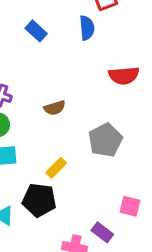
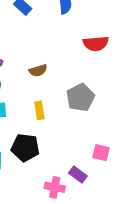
yellow rectangle: (56, 168) -> (39, 110), moved, turned -54

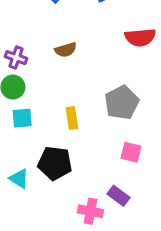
brown semicircle: (38, 71) -> (66, 50), moved
pink square: (101, 153) -> (131, 152), moved

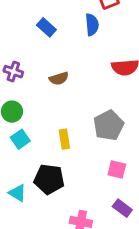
purple cross: (16, 58) -> (13, 72), moved
cyan square: (22, 118) -> (20, 139), turned -30
purple rectangle: (119, 196) -> (122, 208), moved

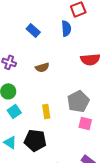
pink square: (117, 169) -> (85, 123), moved
cyan triangle: (17, 193) -> (10, 142), moved

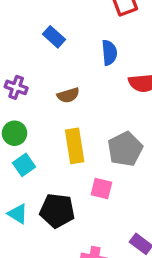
blue semicircle: (66, 28) -> (109, 53), moved
yellow rectangle: (46, 111) -> (75, 146), moved, size x1.5
pink square: (85, 123) -> (101, 189), moved

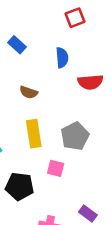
brown semicircle: (68, 95) -> (29, 92), turned 36

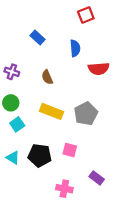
brown semicircle: (29, 92) -> (47, 77), turned 48
yellow rectangle: (34, 134) -> (52, 111), turned -60
pink square: (56, 168) -> (70, 150), moved

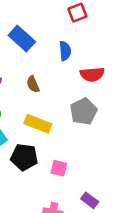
blue rectangle: (38, 38) -> (22, 39), size x1.5
gray pentagon: (86, 114) -> (84, 111), moved
black pentagon: (40, 155) -> (24, 157), moved

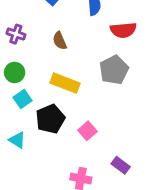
black pentagon: (24, 157) -> (50, 119), turned -30
pink square: (59, 168) -> (87, 131), turned 35

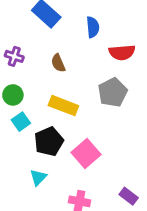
pink square: (87, 131) -> (86, 153), size x1.5
cyan triangle: (17, 140) -> (38, 177), moved, turned 42
purple rectangle: (121, 165) -> (129, 196), moved

